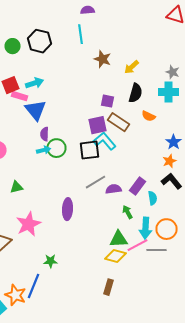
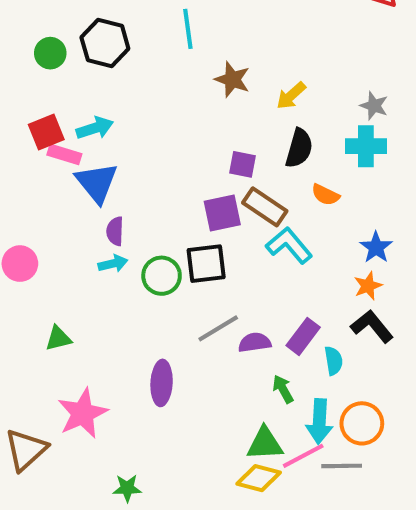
cyan L-shape: (104, 141) -> (289, 245), moved
green circle: (56, 148) -> (162, 276), moved

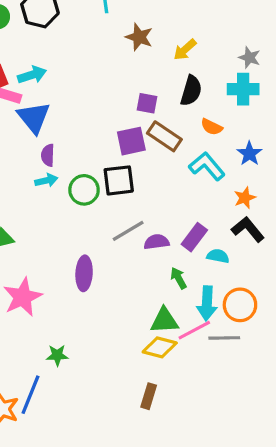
cyan L-shape: (289, 245) -> (207, 166), moved
blue star: (376, 247) -> (249, 154), moved
cyan semicircle: (334, 361) -> (218, 256), turned -70

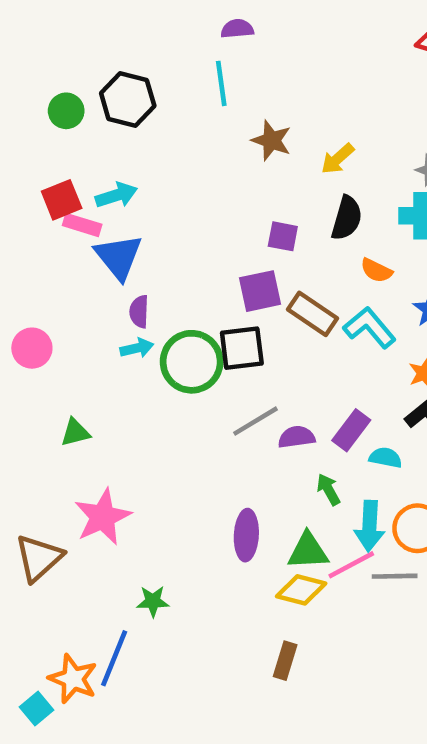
brown rectangle: (164, 136) -> (312, 314), moved
green circle: (84, 190) -> (192, 362), size x1.4
purple ellipse: (84, 273) -> (246, 535), moved

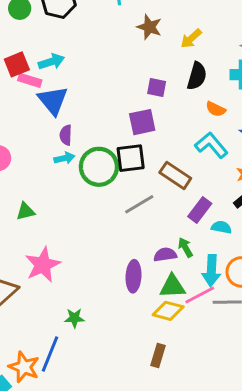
brown rectangle: (312, 314) -> (175, 175), moved
purple semicircle: (297, 437) -> (165, 255), moved

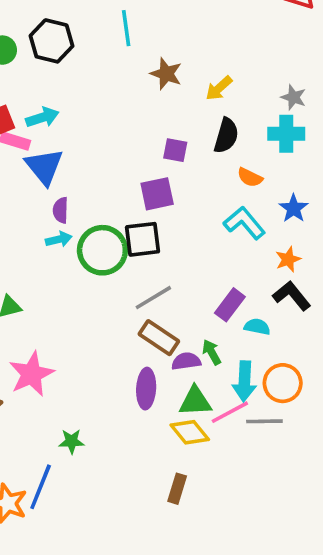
brown rectangle: (175, 175) -> (159, 338), moved
yellow diamond: (168, 311) -> (190, 432), turned 36

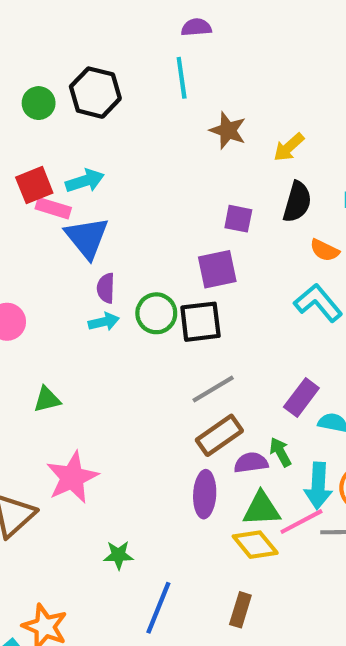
green circle: (102, 250) -> (156, 313), moved, size x0.7
brown rectangle: (159, 338) -> (219, 435), turned -69
blue line: (41, 487) -> (158, 608), moved

